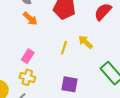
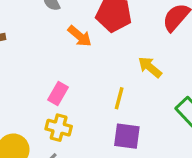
orange arrow: (30, 19) -> (80, 36), moved
yellow line: (64, 48) -> (119, 98), moved

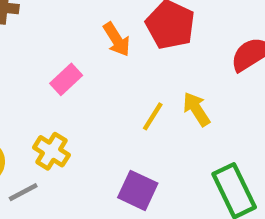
pink rectangle: (58, 93) -> (66, 79), moved
yellow line: (119, 98) -> (153, 116), moved

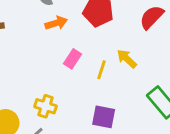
orange arrow: (117, 39) -> (56, 23), moved, turned -60
pink rectangle: (66, 79) -> (73, 59), moved

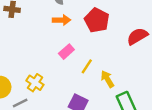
yellow arrow: (127, 59) -> (107, 79), moved

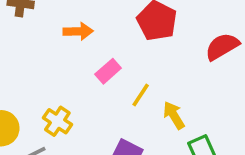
orange arrow: (62, 20) -> (78, 31), moved

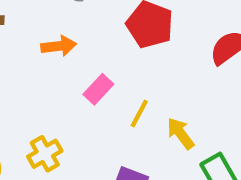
yellow cross: (57, 121) -> (45, 154), turned 32

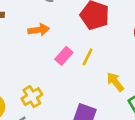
yellow line: (139, 113) -> (87, 57), moved

